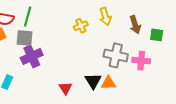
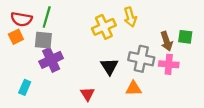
brown arrow: (135, 25) -> (167, 41), moved
yellow cross: (81, 26) -> (104, 27), size x1.5
black triangle: (93, 81) -> (109, 66), moved

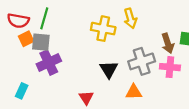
yellow cross: (104, 27) -> (103, 29), turned 35
orange square: (16, 37) -> (26, 39), moved
gray cross: (141, 59) -> (142, 61), turned -30

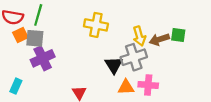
yellow arrow: (130, 18) -> (139, 36), moved
brown arrow: (168, 43) -> (159, 39), turned 90
pink cross: (170, 67) -> (148, 85), moved
black triangle: (109, 69) -> (114, 65), moved

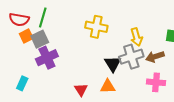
gray square: (35, 38) -> (40, 39), turned -30
brown arrow: (159, 39) -> (155, 57), moved
pink cross: (148, 85) -> (156, 82), moved
orange triangle: (126, 87) -> (108, 86), moved

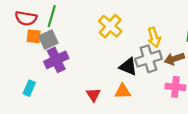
yellow cross: (96, 27) -> (110, 26), turned 30
orange square: (26, 36) -> (34, 36), turned 32
black triangle: (113, 64) -> (128, 67), turned -36

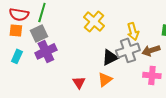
orange square: (34, 36) -> (16, 30), moved
black triangle: (128, 67) -> (110, 57), turned -48
cyan rectangle: (29, 88) -> (17, 56), moved
orange triangle: (123, 91) -> (105, 79), turned -35

